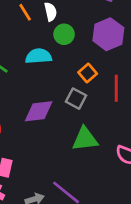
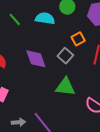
purple diamond: (39, 111) -> (36, 59), turned 65

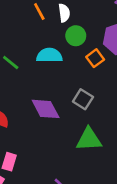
orange square: (78, 39) -> (95, 58), moved

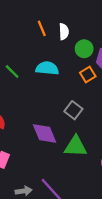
green circle: (76, 36) -> (84, 49), moved
purple diamond: (46, 109) -> (45, 133), moved

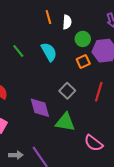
cyan semicircle: (47, 68) -> (49, 52), turned 48

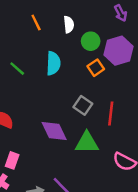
orange line: (48, 17) -> (36, 22), moved
cyan semicircle: (49, 52) -> (53, 63), turned 42
red line: (99, 92) -> (111, 113), moved

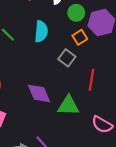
gray square: (83, 105) -> (67, 58), moved

